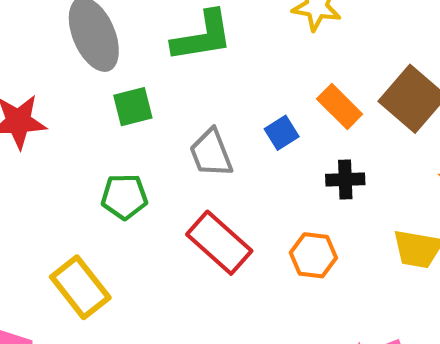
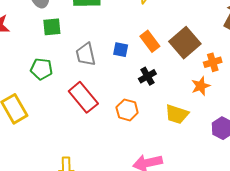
blue square: (282, 133) -> (121, 50), turned 35
black cross: (345, 179) -> (147, 76), turned -36

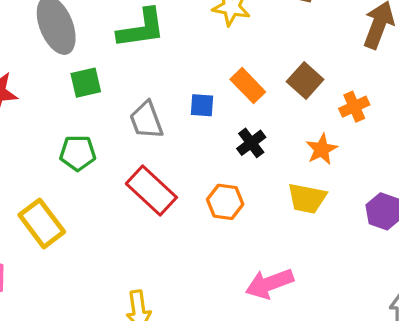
brown square: (185, 43) -> (305, 81), size x0.7
orange star: (201, 86) -> (322, 149), moved

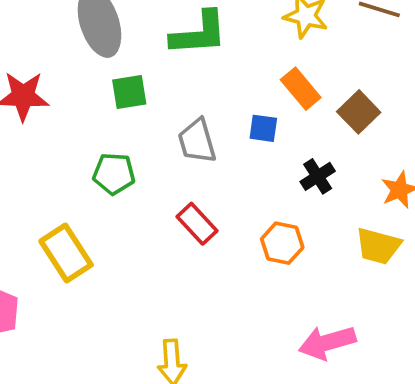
brown square: (305, 81) -> (359, 112), moved
orange rectangle: (248, 86) -> (301, 89), moved
red rectangle: (151, 190) -> (197, 224), size x0.7

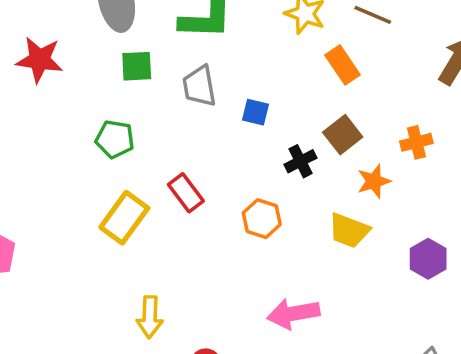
orange rectangle: (301, 89) -> (342, 65), moved
brown square: (359, 112) -> (343, 135), moved
gray trapezoid: (197, 141) -> (199, 86), moved
yellow rectangle: (66, 253) -> (124, 218), moved, turned 63

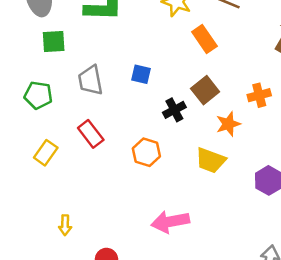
gray trapezoid: (199, 86) -> (90, 80), moved
yellow rectangle: (124, 218) -> (46, 153), size x0.7
yellow arrow: (150, 317) -> (65, 225), size x0.7

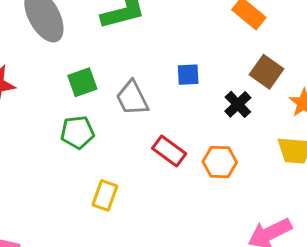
green square: (54, 42) -> (82, 82), moved
red rectangle: (91, 134) -> (169, 151), moved

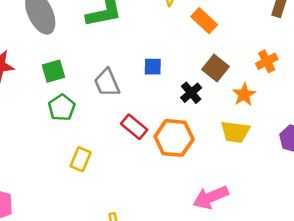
green square: (82, 82) -> (53, 71), moved
green pentagon: (77, 132) -> (62, 108), turned -30
orange hexagon: (220, 162) -> (174, 138), size x1.4

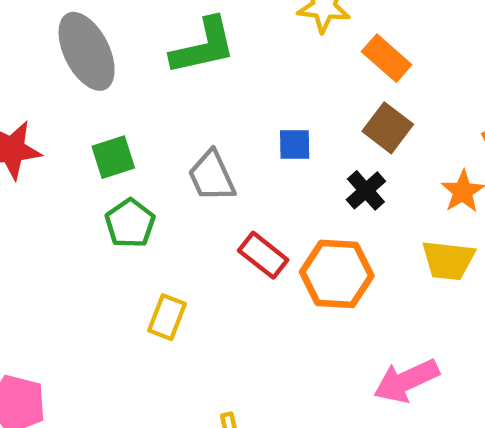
brown square: (215, 68) -> (388, 128), moved

